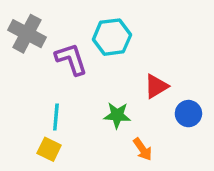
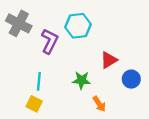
purple L-shape: (71, 59) -> (50, 41), turned 45

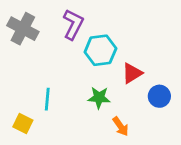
cyan hexagon: (78, 26) -> (100, 50), moved
purple L-shape: (50, 41) -> (73, 24), moved
yellow square: (34, 104) -> (23, 124), moved

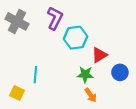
green star: (99, 98) -> (85, 75), moved

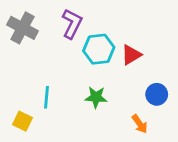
red triangle: (99, 55) -> (131, 55), moved
green star: (85, 75) -> (96, 97), moved
orange arrow: (91, 95) -> (140, 124), moved

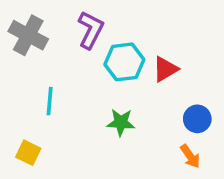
cyan line: (47, 97) -> (50, 101), moved
orange arrow: (140, 124) -> (190, 156), moved

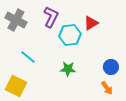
red triangle: (165, 69) -> (91, 23), moved
cyan line: (50, 101) -> (28, 57), turned -56
yellow square: (28, 153) -> (16, 86), size x1.5

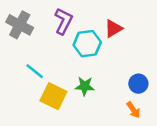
yellow square: (16, 86) -> (53, 96), moved

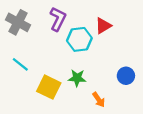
cyan line: (35, 71) -> (20, 64), moved
orange arrow: (133, 110) -> (99, 100), moved

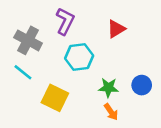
gray cross: (18, 22) -> (28, 40), moved
cyan hexagon: (79, 39) -> (79, 57), moved
green star: (77, 78) -> (108, 88), moved

